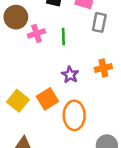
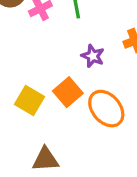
orange ellipse: (74, 115) -> (106, 109), turned -32

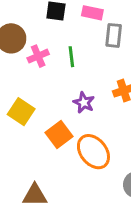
yellow square: (29, 101) -> (21, 112), moved

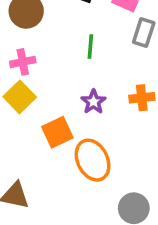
pink cross: (38, 56) -> (23, 62), moved

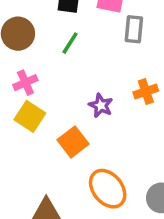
green line: (90, 46) -> (70, 43), moved, turned 40
orange ellipse: (93, 160) -> (108, 189), moved

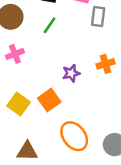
purple star: (101, 105) -> (71, 73), turned 30
yellow square: (30, 116) -> (19, 104), moved

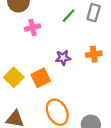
green line: (50, 25) -> (69, 16), moved
pink cross: (15, 54) -> (32, 28), moved

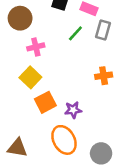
purple star: (63, 58) -> (73, 110), moved
yellow square: (14, 77) -> (30, 77), moved

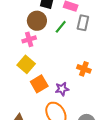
brown circle: (20, 18) -> (37, 21), moved
orange cross: (104, 76) -> (84, 69), moved, turned 32

